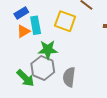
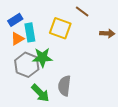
gray hexagon: (43, 68) -> (27, 65), moved
green arrow: (25, 78) -> (40, 93), moved

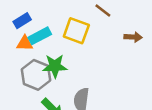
cyan rectangle: (30, 32) -> (40, 36), turned 72
orange triangle: (17, 39) -> (25, 43), turned 32

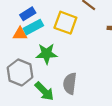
blue rectangle: (22, 21) -> (28, 14), moved
gray hexagon: (36, 75) -> (20, 72), moved

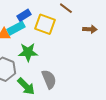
blue rectangle: (28, 14) -> (24, 15), moved
gray semicircle: (70, 84) -> (49, 79), turned 150

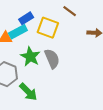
green star: (28, 52) -> (30, 57), turned 30
gray semicircle: (49, 79) -> (52, 59), moved

